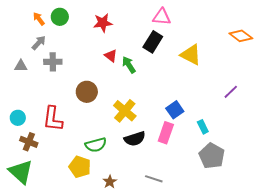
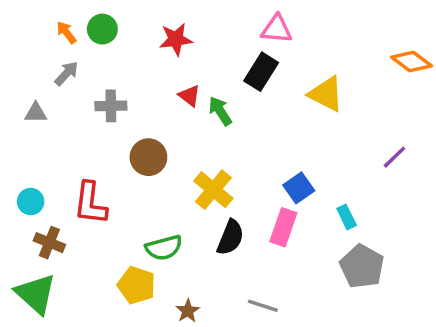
gray cross: (53, 62) -> (111, 106), moved
black semicircle: (135, 139) -> (230, 237), turned -50

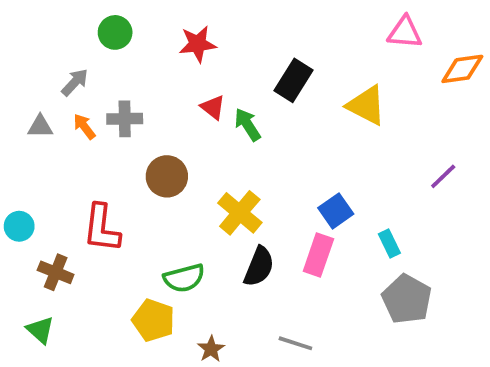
pink triangle: (277, 29) -> (405, 32), moved
orange arrow: (66, 32) -> (84, 126), moved
orange diamond: (411, 61) -> (462, 69), turned -45
cyan circle: (31, 202) -> (19, 226), moved
green triangle: (36, 294) -> (40, 330), size x0.6

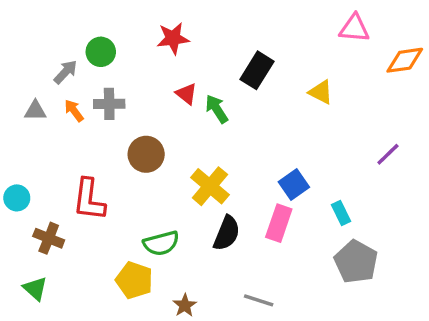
green circle: (115, 32) -> (101, 52), moved
yellow triangle: (366, 105) -> (321, 92), size x0.7

